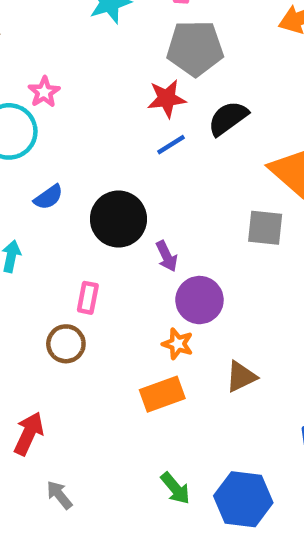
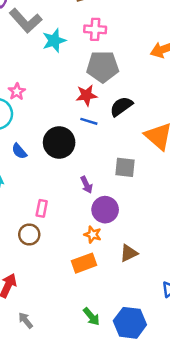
blue line: (171, 145) -> (89, 121), turned 49
blue semicircle: (48, 197) -> (19, 151), turned 84
black circle: (118, 219) -> (59, 142), moved
gray square: (265, 228) -> (125, 167), moved

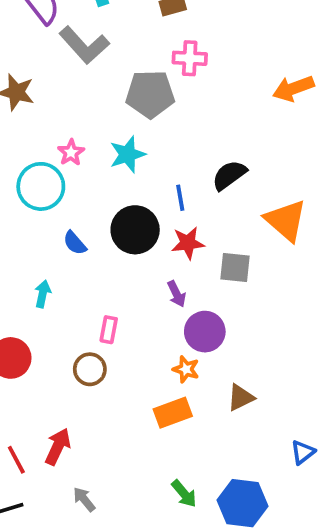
cyan star: (54, 41) -> (128, 154), moved
gray pentagon: (103, 67) -> (150, 94), moved
red star: (86, 95) -> (188, 243), moved
blue line: (89, 121) -> (180, 198), turned 63

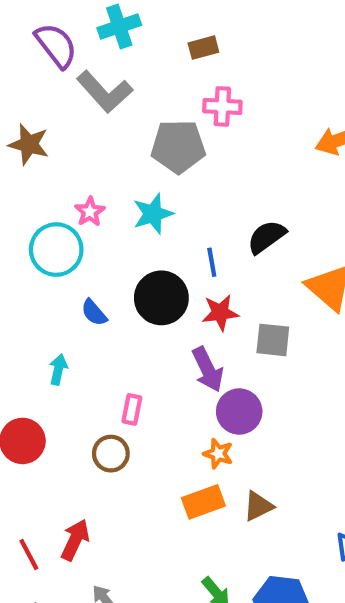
purple arrow: (177, 294) -> (208, 369), size x1.5
brown triangle: (241, 398) -> (258, 506), moved

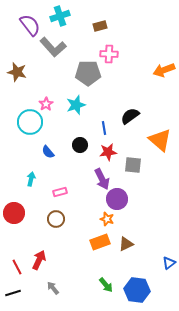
black circle: (161, 298) -> (80, 145), size x0.6
pink rectangle: (132, 409) -> (60, 192), moved, turned 64

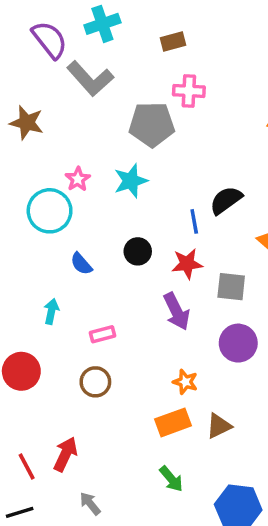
blue line: (104, 128) -> (194, 221), moved
purple circle: (117, 199) -> (238, 343), moved
green arrow: (106, 285) -> (171, 479), moved

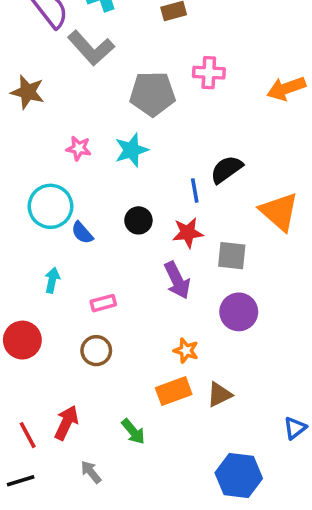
pink cross: (189, 91) -> (209, 73), moved
pink star: (78, 179) -> (79, 148), turned -30
cyan circle: (50, 211) -> (50, 206), moved
green arrow: (171, 479) -> (133, 432), moved

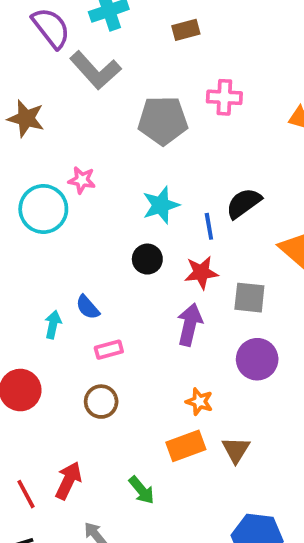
cyan star: (131, 150) -> (161, 205), moved
cyan circle: (50, 206) -> (43, 209), moved
blue semicircle: (82, 233) -> (88, 307), moved
purple arrow: (177, 280) -> (190, 325), turned -141
brown triangle: (219, 395) -> (236, 450), turned -32

